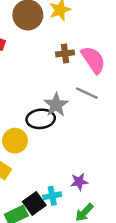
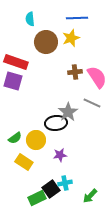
purple star: (79, 182) -> (60, 155), moved

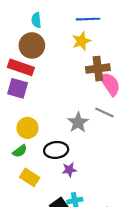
brown circle: (46, 42) -> (32, 45), moved
brown cross: (75, 72) -> (98, 69), moved, size x1.5
black ellipse: (56, 123) -> (56, 150), moved
yellow circle: (36, 140) -> (27, 128), moved

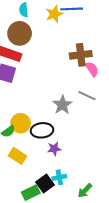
yellow star: (81, 41) -> (54, 14), moved
pink semicircle: (110, 84) -> (92, 69), size x0.7
yellow circle: (27, 128) -> (21, 123), moved

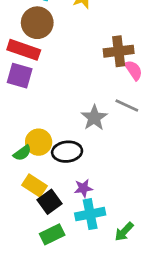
purple star: (54, 149) -> (83, 188), moved
cyan cross: (59, 177) -> (90, 214), size x1.5
black square: (45, 183) -> (49, 202), moved

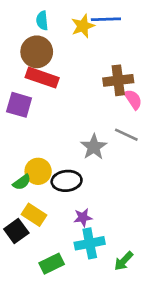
red rectangle: (24, 50) -> (42, 78), moved
black square: (49, 202) -> (16, 231), moved

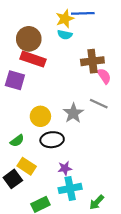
cyan semicircle: (42, 21) -> (65, 35), moved, turned -72
yellow circle: (38, 171) -> (40, 116), moved

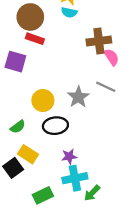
red rectangle: (33, 59) -> (35, 39), size x0.7
green arrow: (97, 202) -> (92, 193), moved

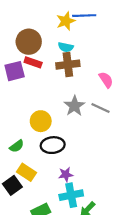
cyan semicircle: (69, 12) -> (66, 47), moved
brown cross: (99, 41) -> (68, 65), moved
purple square: (15, 62) -> (15, 71), moved, turned -30
gray star: (78, 97) -> (74, 106), moved

